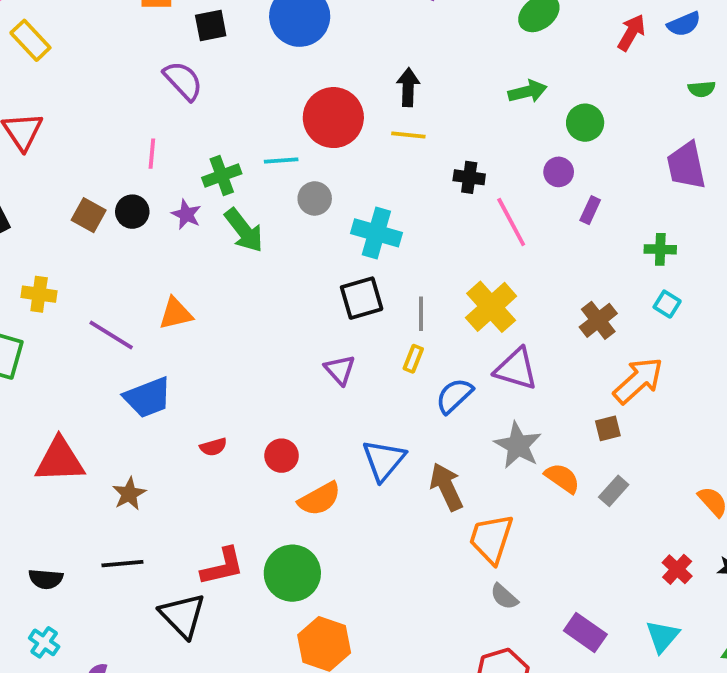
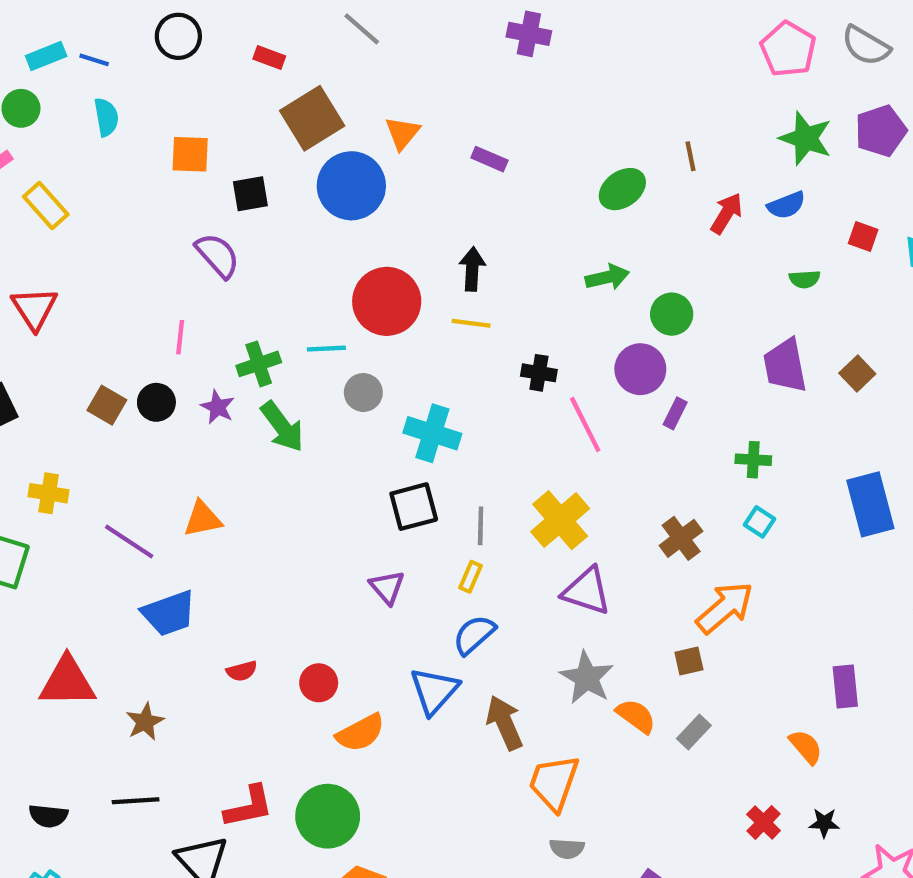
purple circle: (559, 172) -> (640, 369), size x1.5
blue semicircle: (454, 396) -> (474, 635), moved
gray semicircle: (504, 597) -> (567, 849), turned -40

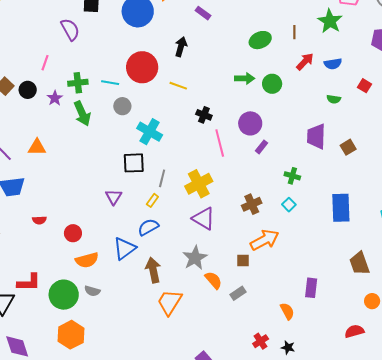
green star: (806, 138) -> (330, 21), moved
black arrow: (472, 269) -> (181, 47), moved
green circle: (672, 314) -> (272, 84), moved
gray semicircle: (567, 849) -> (92, 291), moved

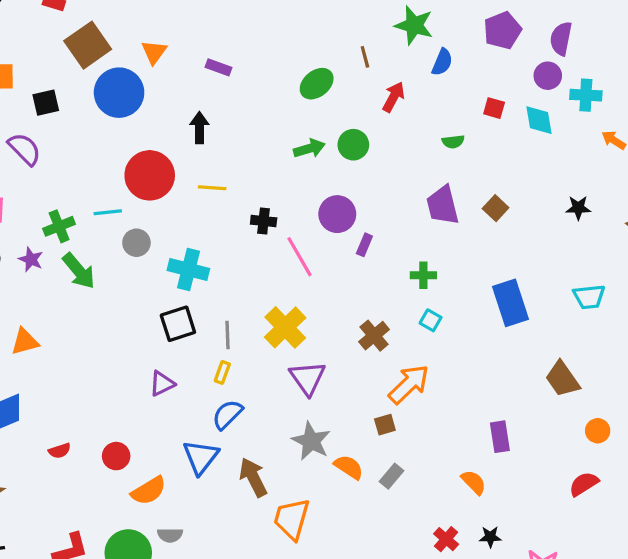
blue semicircle: (333, 64) -> (442, 62), moved, turned -42
purple triangle: (114, 197) -> (162, 384), turned 48
purple triangle: (204, 219) -> (308, 378), turned 40

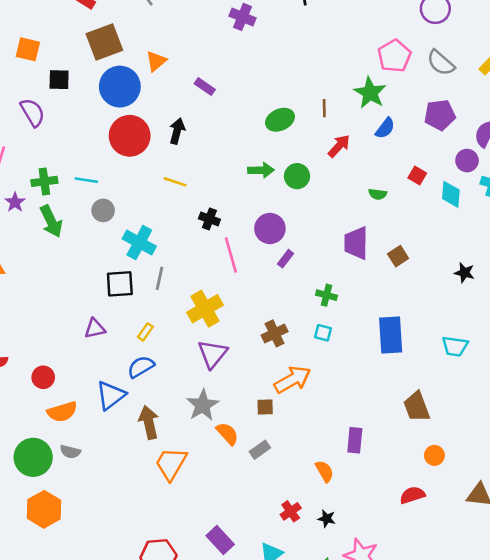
red circle: (150, 175) -> (130, 136), moved
cyan square: (431, 320) -> (323, 333), turned -30
gray line: (227, 335) -> (159, 278), moved

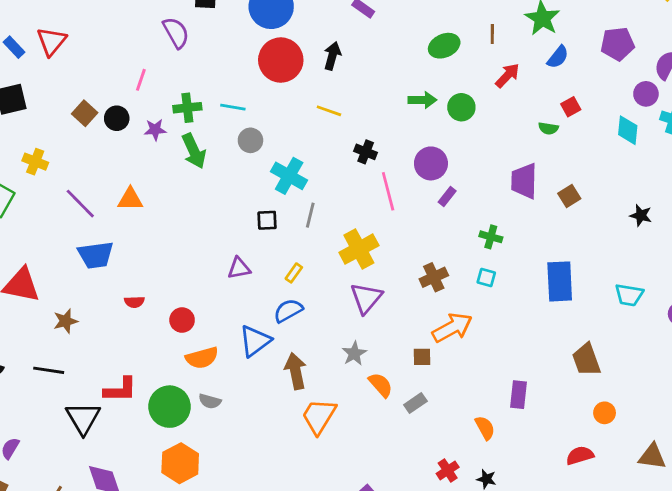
red square: (417, 176) -> (571, 107), moved, turned 30
purple star: (15, 202) -> (155, 130), turned 30
black square: (120, 284) -> (267, 220), size x0.7
gray star: (203, 405) -> (354, 354), size x0.7

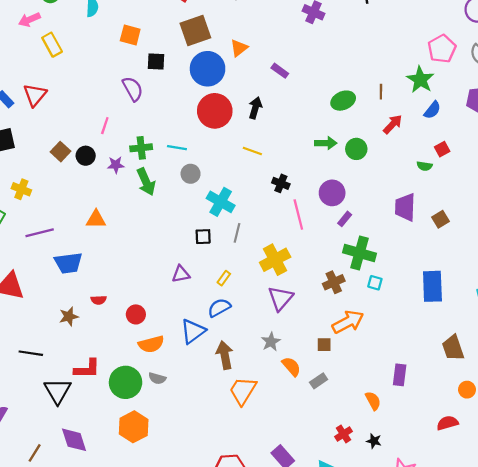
purple line: (80, 204) -> (40, 233), moved, turned -60
green cross: (491, 237) -> (360, 253), moved, size x1.8
brown star: (66, 321) -> (69, 316), moved

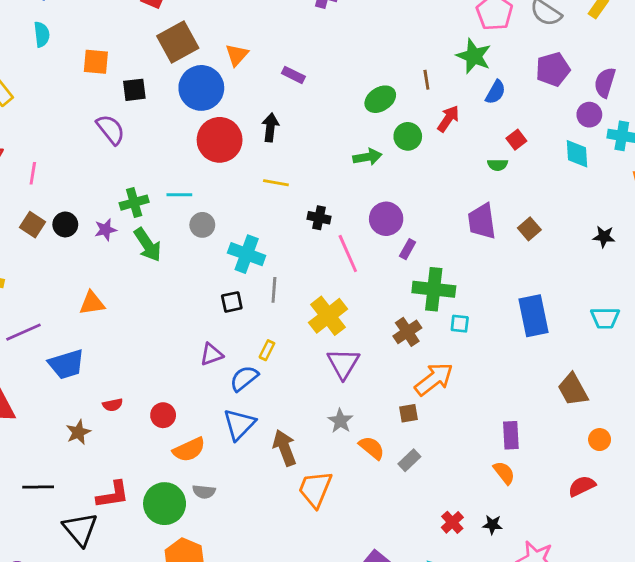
pink line: (105, 126) -> (33, 173), moved
green circle: (356, 149) -> (408, 136), moved
blue semicircle: (219, 308) -> (244, 378), moved
orange semicircle: (373, 401) -> (504, 473), moved

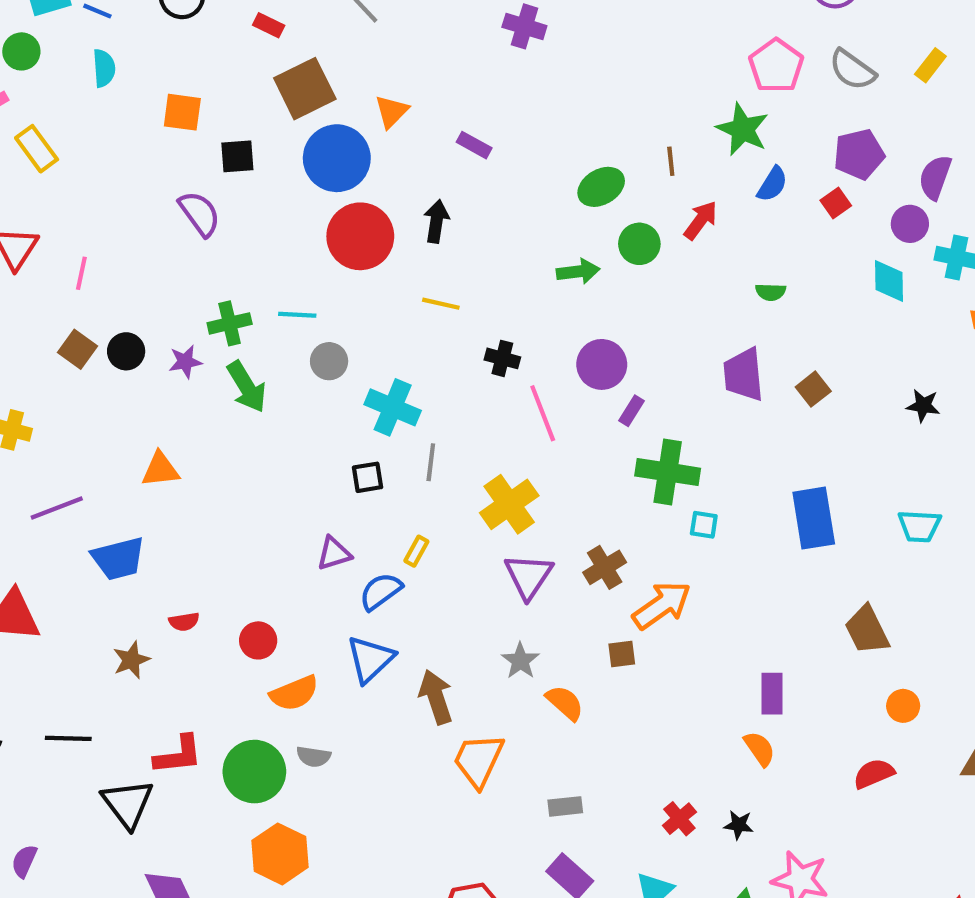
red square: (516, 140) -> (836, 203), moved
brown cross: (407, 332) -> (605, 567), moved
gray rectangle: (409, 460) -> (565, 806), moved, turned 35

